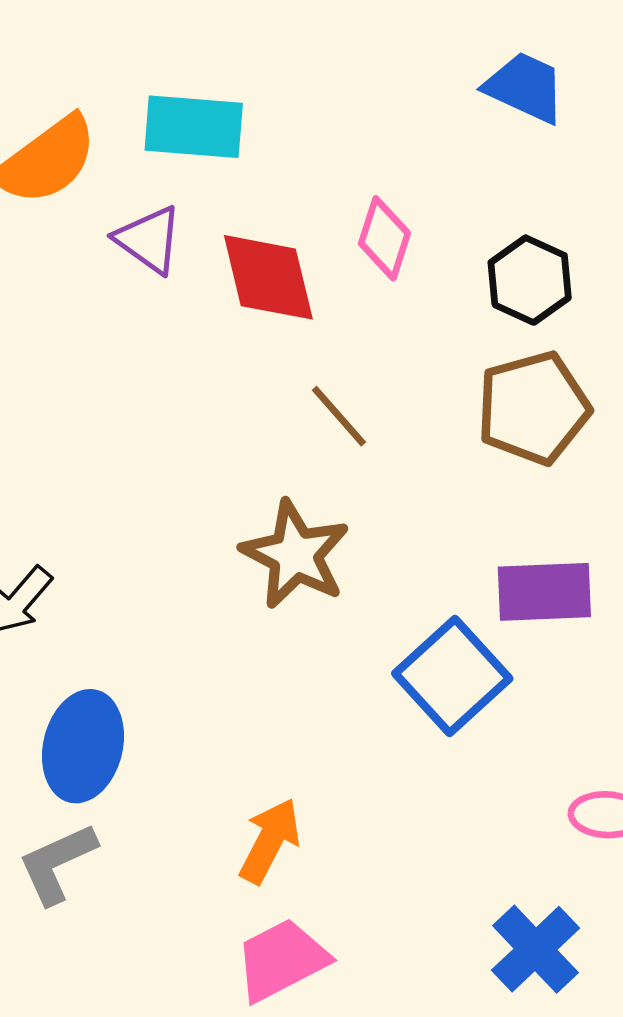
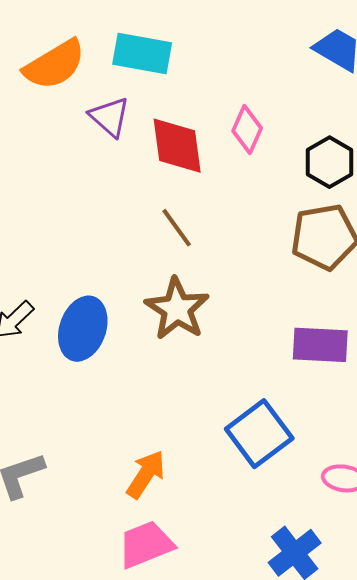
brown line: (339, 416) -> (177, 228), moved
blue square: (452, 676) -> (259, 434), moved
blue ellipse: (83, 746) -> (83, 329), moved

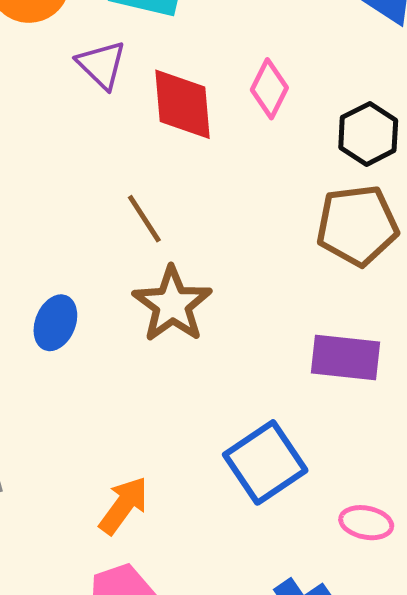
brown line: (177, 228) -> (144, 219), moved
blue ellipse: (83, 329) -> (55, 323), size x0.7

